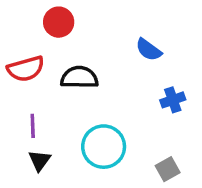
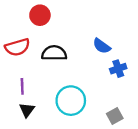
blue semicircle: (149, 50) -> (102, 46), moved

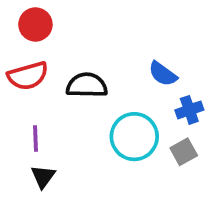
red circle: (40, 15) -> (35, 24), moved
cyan circle: (71, 101) -> (134, 137), moved
gray square: (115, 116) -> (184, 152), moved

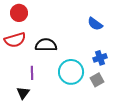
blue semicircle: (163, 74) -> (95, 24), moved
purple line: (35, 138) -> (32, 73), moved

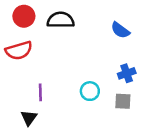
black semicircle: (46, 45) -> (61, 20), moved
cyan circle: (71, 72) -> (90, 91), size x0.6
gray square: (97, 80) -> (123, 101), turned 32

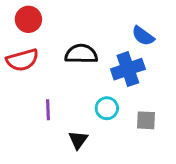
black semicircle: (61, 20) -> (81, 54), moved
blue cross: (127, 73) -> (128, 69), moved, size x1.5
black triangle: (29, 118) -> (78, 140), moved

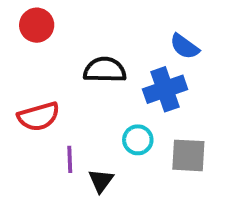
red semicircle: (22, 60) -> (39, 117), moved
purple line: (48, 110) -> (70, 159), moved
gray square: (146, 120) -> (188, 155), size x1.4

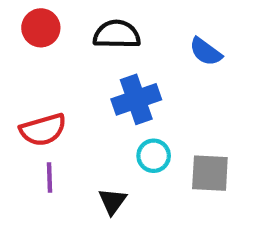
black semicircle: (105, 70) -> (117, 34), moved
blue cross: (165, 89) -> (136, 99), moved
purple line: (70, 159) -> (50, 177), moved

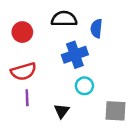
red circle: (41, 28) -> (22, 32), moved
blue semicircle: (206, 52) -> (96, 28), moved, turned 60
gray square: (210, 173) -> (116, 111), moved

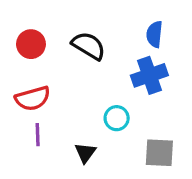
black semicircle: (64, 19) -> (89, 46), moved, turned 30
blue semicircle: (96, 28) -> (154, 34), moved
blue cross: (75, 55) -> (149, 75), moved

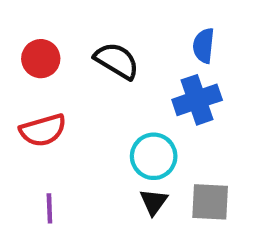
cyan circle: (117, 118) -> (154, 156), size x1.4
purple line: (38, 135) -> (49, 208), moved
black triangle: (85, 153) -> (154, 202), moved

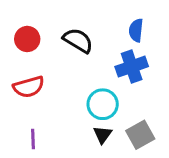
gray square: (210, 202) -> (140, 135), turned -32

